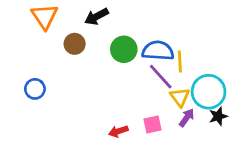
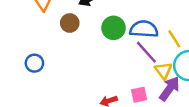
yellow line: (180, 62) -> (174, 39), moved, turned -30
purple arrow: (187, 118) -> (169, 89), size x1.5

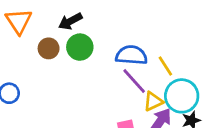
green circle: (114, 28) -> (80, 47), moved
yellow triangle: (163, 70) -> (153, 101), turned 42

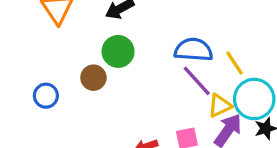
green circle: (80, 47) -> (118, 51), moved
brown circle: (49, 48) -> (93, 78), moved

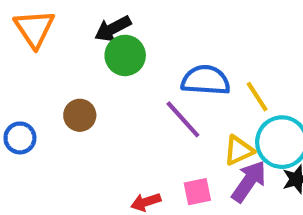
green circle: (118, 51) -> (125, 55), moved
purple line: (197, 81) -> (183, 119), moved

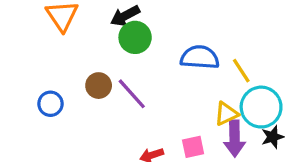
purple line: (183, 119) -> (132, 94), moved
purple arrow: (249, 181) -> (235, 139), turned 144

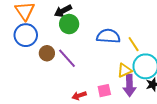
blue circle: (50, 104) -> (26, 35), moved, size x1.5

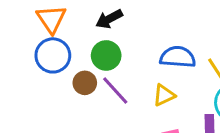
green circle: (69, 24) -> (106, 55), moved
yellow triangle: (124, 70) -> (164, 95), moved

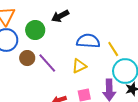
black arrow: (109, 19) -> (60, 16), moved
green circle: (106, 55) -> (35, 30), moved

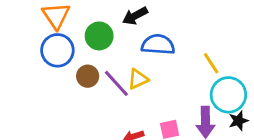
blue semicircle: (88, 41) -> (158, 45), moved
yellow triangle: (79, 66) -> (138, 79), moved

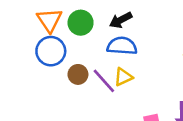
green circle: (99, 36) -> (81, 23), moved
blue semicircle: (158, 45) -> (122, 46), moved

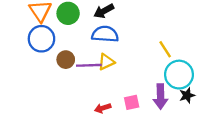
purple line: (104, 81) -> (89, 65), turned -50

